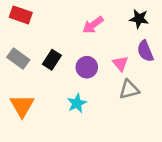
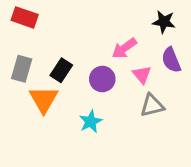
pink arrow: (93, 25) -> (124, 48), moved
gray rectangle: (18, 58) -> (22, 69), turned 70
orange triangle: (22, 106) -> (44, 100), moved

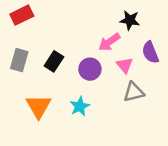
red rectangle: (25, 17) -> (22, 15), turned -45
black star: (164, 22) -> (130, 20), moved
orange triangle: (44, 100) -> (39, 106), moved

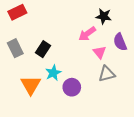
gray rectangle: (19, 60) -> (15, 48), turned -42
purple circle: (90, 69) -> (72, 87), moved
cyan star: (80, 106) -> (53, 73), moved

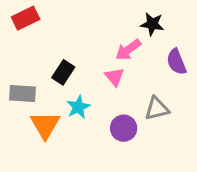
gray rectangle: (15, 48) -> (23, 93), moved, turned -60
pink triangle: (100, 52) -> (115, 77), moved
purple circle: (72, 87) -> (124, 128), moved

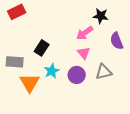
pink triangle: (115, 77) -> (84, 53), moved
purple circle: (124, 128) -> (77, 75), moved

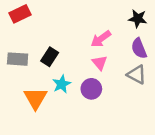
black star: (101, 16) -> (138, 19), moved
gray rectangle: (15, 62) -> (18, 59), moved
gray triangle: (104, 72) -> (137, 75), moved, turned 42

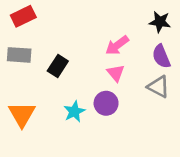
gray rectangle: (18, 59) -> (19, 55), moved
cyan star: (62, 84) -> (74, 112), moved
orange triangle: (35, 98) -> (22, 114), moved

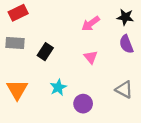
pink arrow: (117, 45) -> (91, 24), moved
gray triangle: (158, 87) -> (124, 90), moved
purple circle: (106, 103) -> (83, 104), moved

